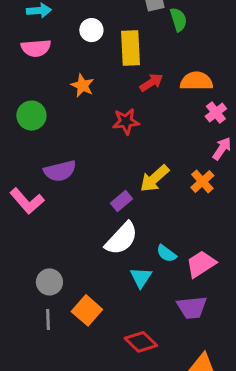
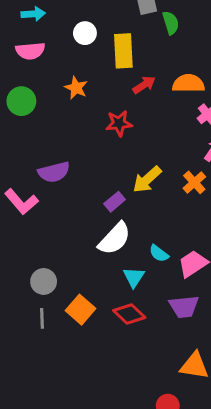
green circle: (31, 116) -> (21, 101), moved
red diamond: (141, 342) -> (129, 314), moved

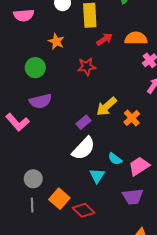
green circle: (21, 101) -> (35, 68), moved
orange cross: (194, 182) -> (132, 118), moved
red diamond: (129, 314) -> (84, 210), moved

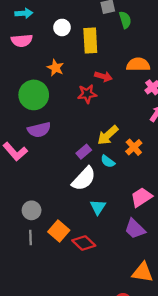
red arrow: (104, 39) -> (103, 76), moved, turned 49
green circle: (35, 68) -> (34, 95), size x1.4
cyan semicircle: (115, 159) -> (108, 161), moved
purple trapezoid: (133, 197) -> (135, 229), turned 50

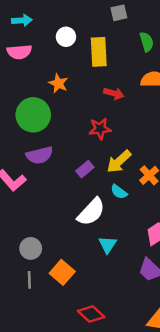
green semicircle: (125, 20) -> (147, 42), moved
red star: (87, 94) -> (100, 129), moved
purple rectangle: (84, 152) -> (85, 169), moved
red diamond: (84, 243) -> (91, 314), moved

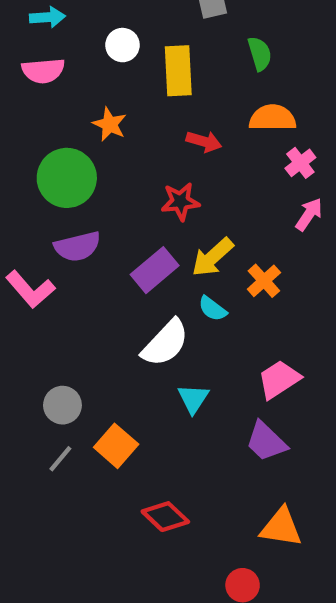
purple rectangle: (85, 169) -> (155, 270), size x1.5
gray line: (29, 280) -> (60, 459), turned 42

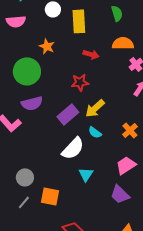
orange cross: (264, 281) -> (130, 130), moved
orange square: (116, 446) -> (50, 196), turned -30

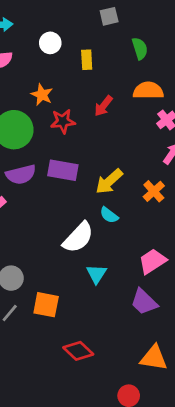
yellow rectangle: (79, 21) -> (87, 60), size x0.6
red arrow: (91, 54) -> (103, 106), turned 112
red star: (80, 82) -> (63, 121), moved
purple rectangle: (68, 114) -> (63, 170), moved, turned 50
orange cross: (130, 130) -> (154, 191), moved

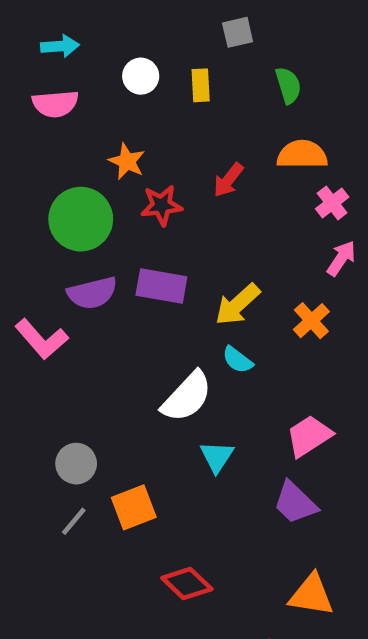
yellow rectangle: (87, 60) -> (201, 85), moved
orange square: (46, 305) -> (134, 507), turned -32

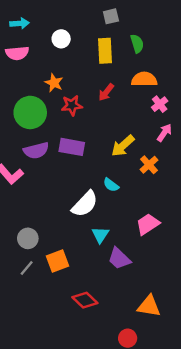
yellow rectangle: (201, 85) -> (105, 51), moved, size x1.5
yellow arrow: (238, 304) -> (123, 146), moved
purple trapezoid: (295, 503) -> (119, 259), moved

